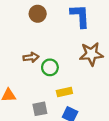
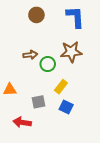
brown star: (91, 54) -> (71, 52), moved
yellow rectangle: (64, 92) -> (61, 87), turned -40

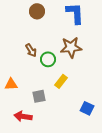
brown arrow: (30, 55) -> (31, 50), turned 64
blue square: (66, 107) -> (87, 108), moved

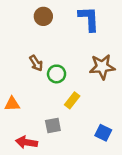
brown star: (71, 47) -> (102, 67), moved
gray square: (39, 96) -> (53, 126), moved

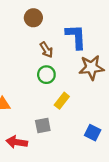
blue L-shape: (89, 19) -> (76, 37), moved
brown arrow: (36, 63) -> (46, 50), moved

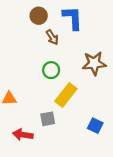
blue L-shape: (76, 37) -> (73, 18), moved
brown arrow: (46, 50) -> (52, 37), moved
yellow rectangle: (62, 101) -> (66, 95), size x1.5

